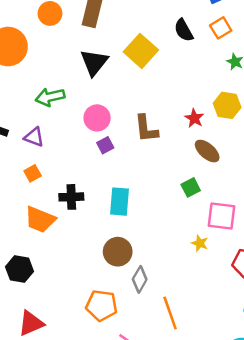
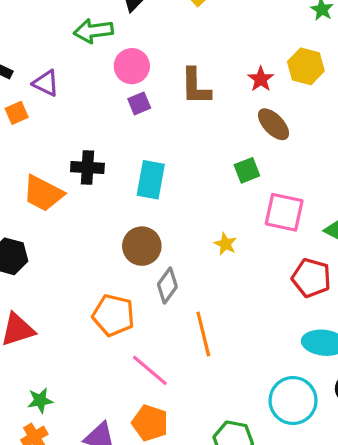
green arrow: (50, 97) -> (93, 31), moved
orange square: (33, 173) -> (17, 113), moved
yellow star: (200, 243) -> (225, 244), moved

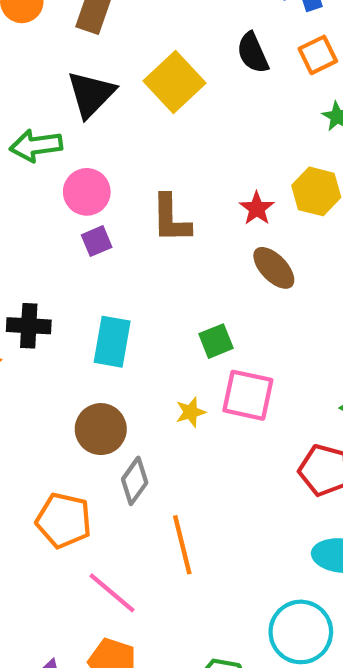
green square: (247, 170) -> (216, 341), moved
pink square: (284, 212) -> (248, 395), moved
yellow star: (225, 244) -> (191, 412), moved, turned 30

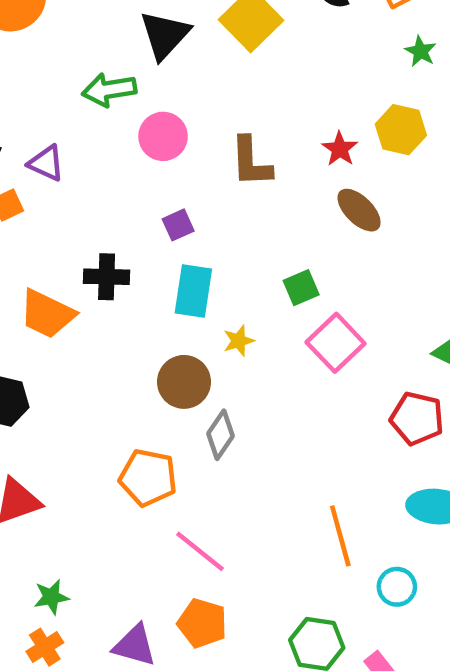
purple square: (97, 241) -> (178, 225), moved
pink square: (248, 395) -> (336, 343), turned 36
yellow star: (191, 412) -> (239, 341), moved
orange line: (182, 545) -> (340, 536), moved
cyan circle: (301, 632) -> (397, 587), size x0.6

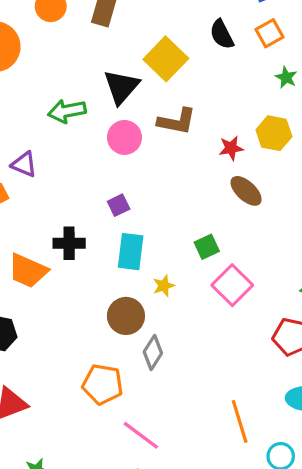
black triangle: (165, 35) -> (121, 87), moved
pink circle: (163, 136) -> (124, 137), moved
red star: (340, 149) -> (231, 148), turned 30
brown L-shape: (251, 162) -> (177, 121), moved, turned -75

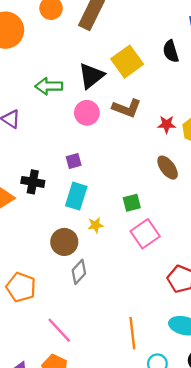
red star: (231, 148) -> (167, 124), moved
orange pentagon: (103, 384) -> (21, 287), moved

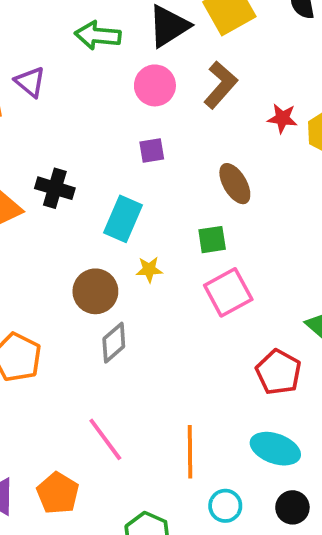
brown L-shape: (127, 108) -> (221, 85), turned -76
purple square: (74, 161) -> (152, 150), moved
brown ellipse: (168, 168) -> (235, 184), moved
pink line: (59, 330) -> (105, 439), moved

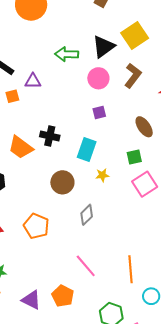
purple triangle: (30, 82) -> (33, 81), turned -36
brown circle: (95, 291) -> (62, 182), moved

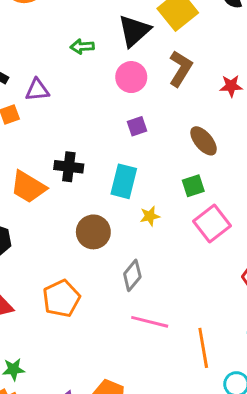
green arrow: (67, 54) -> (82, 47), size x0.7
orange pentagon: (36, 226) -> (61, 298), turned 30
pink line: (86, 266) -> (150, 322), moved, turned -30

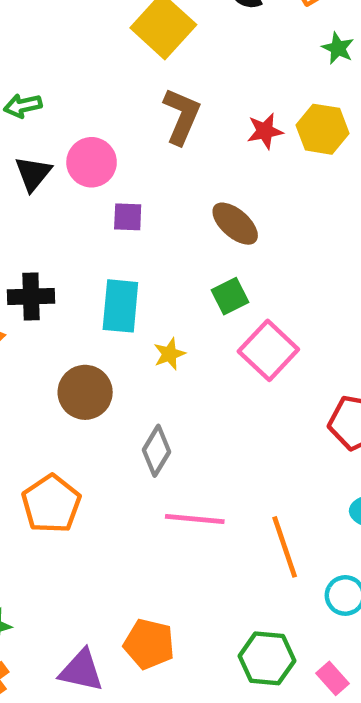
black triangle: (134, 31) -> (33, 173), moved, size x0.7
pink circle: (131, 77) -> (92, 162), moved
purple square: (137, 126) -> (128, 217), turned 30

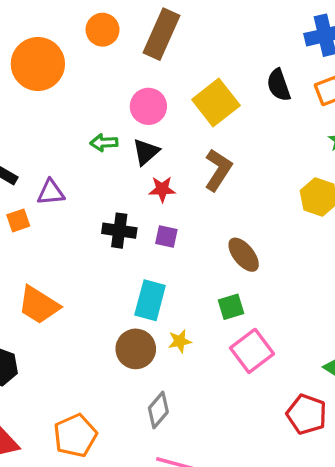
red star: (265, 131) -> (162, 189), moved
pink circle: (92, 162) -> (148, 106), moved
black triangle: (33, 173) -> (146, 152), moved
black cross: (31, 296) -> (119, 231), moved
brown circle: (85, 392) -> (136, 349), moved

